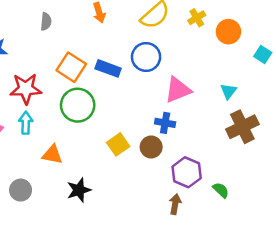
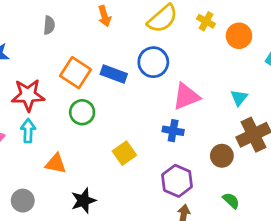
yellow cross: (197, 18) -> (206, 21), turned -30
green circle: (78, 105) -> (82, 112), size x0.7
brown circle: (151, 147) -> (222, 156), moved
purple hexagon: (187, 172) -> (177, 181), moved

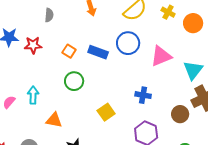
orange square: (76, 73) -> (69, 51), size x0.6
red star: (28, 95) -> (33, 45), moved, size x0.7
pink triangle: (186, 96) -> (161, 56), moved
cyan triangle: (239, 98) -> (193, 70), size x1.5

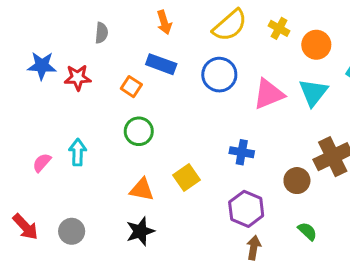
blue rectangle: (98, 52) -> (161, 64), moved
cyan triangle: (193, 70) -> (313, 93), moved
orange triangle: (54, 120) -> (142, 189), moved

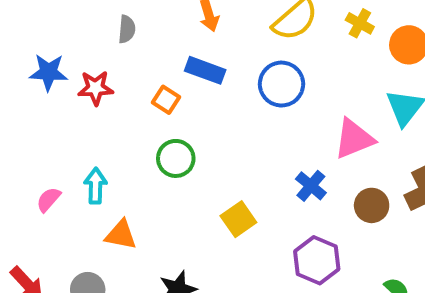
pink triangle: (269, 94) -> (354, 139), moved
blue cross: (242, 152) -> (311, 186), turned 30
brown circle: (297, 181) -> (372, 205), moved
orange triangle: (142, 189) -> (121, 235), moved

